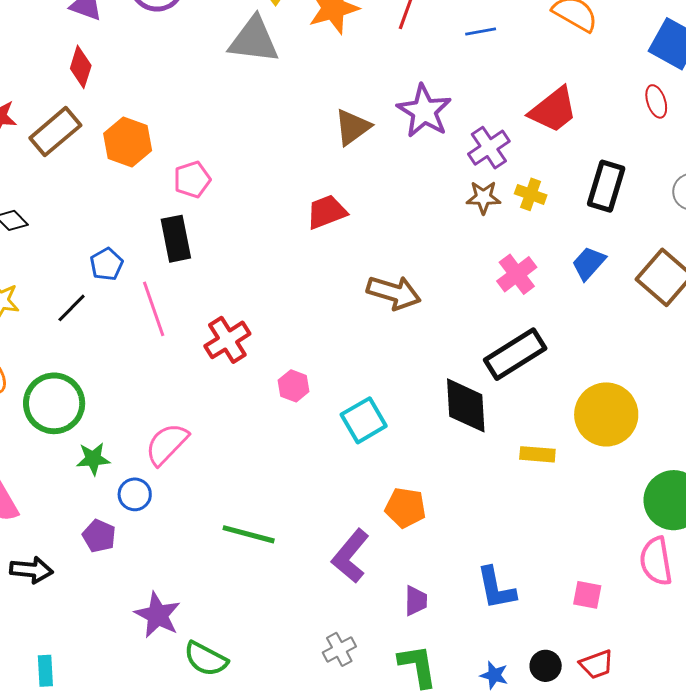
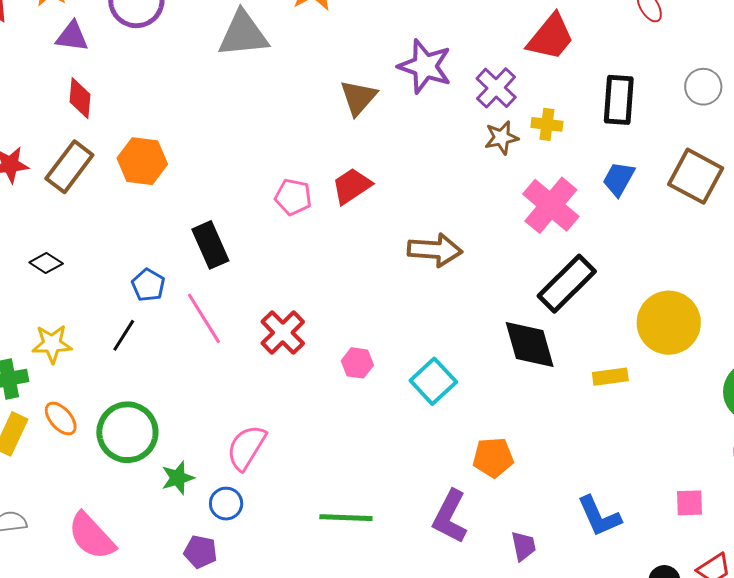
pink pentagon: (192, 180) -> (293, 197), moved, turned -30
pink cross: (517, 274) -> (551, 205), size x1.4

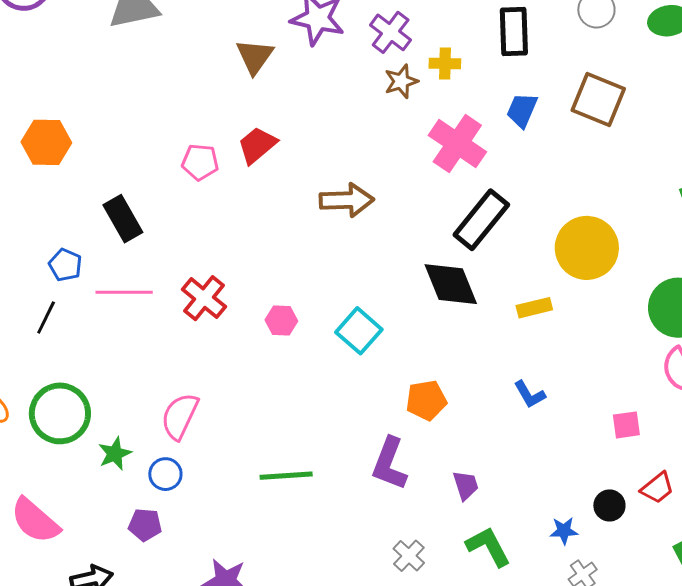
pink line: (204, 318) -> (124, 292), turned -52
blue L-shape: (599, 516) -> (530, 394), moved, size x0.7

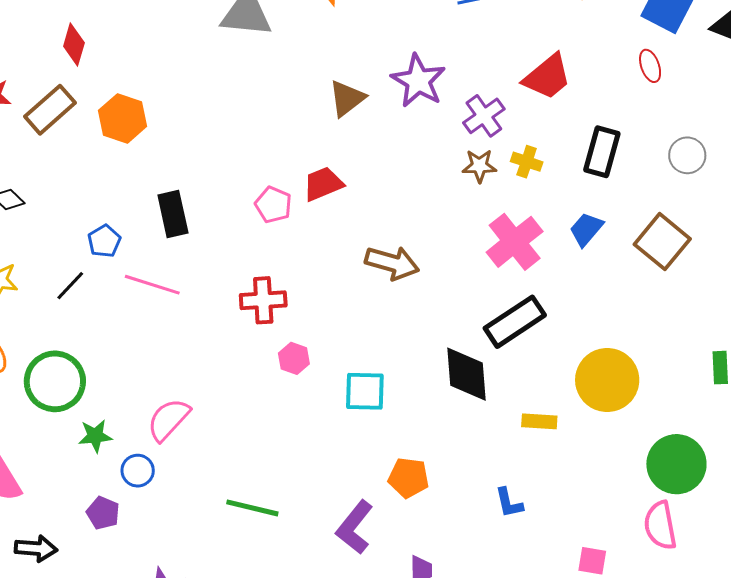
pink pentagon: (200, 162) -> (273, 205), moved
red cross: (204, 298) -> (263, 300), moved, turned 30
cyan square: (359, 331) -> (365, 391), turned 33

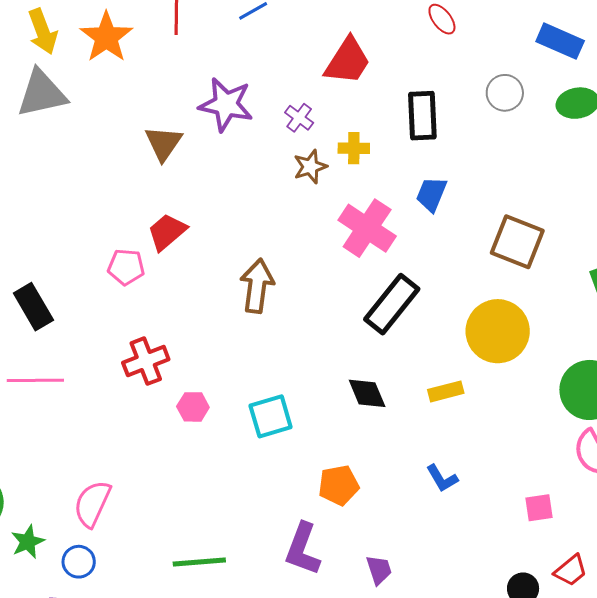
purple cross: (484, 116) -> (299, 118), size x0.7
brown square: (662, 242) -> (517, 242), moved
brown arrow: (392, 263) -> (257, 286), turned -80
black diamond: (466, 374) -> (367, 393), moved, size x0.7

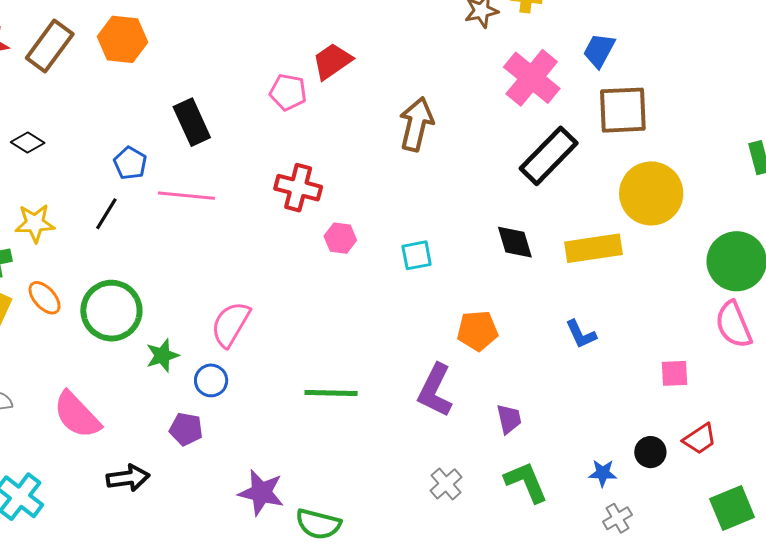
brown square: (517, 242) -> (623, 110), moved, turned -30
red cross: (146, 361) -> (298, 188), turned 30
yellow rectangle: (446, 391) -> (593, 248), size x1.6
cyan square: (271, 416) -> (417, 255), size x0.7

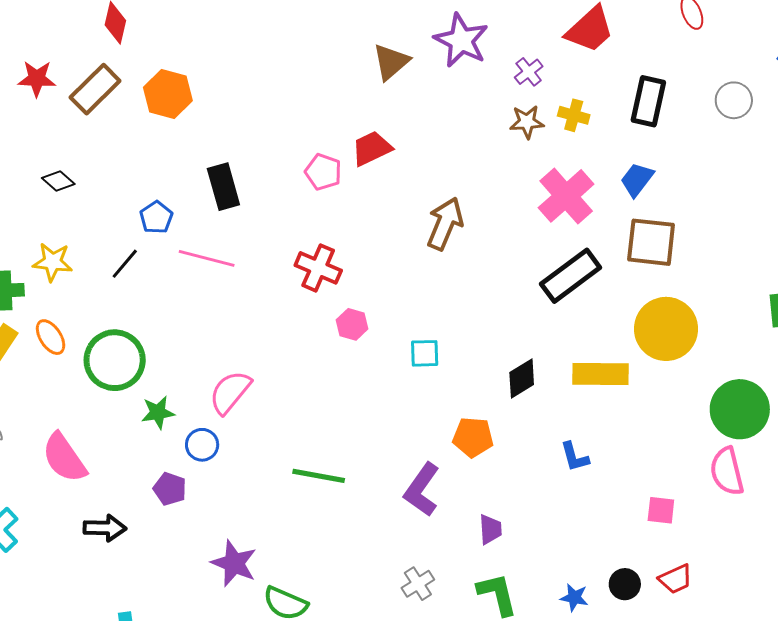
black diamond: (515, 242) -> (522, 379), moved, turned 66

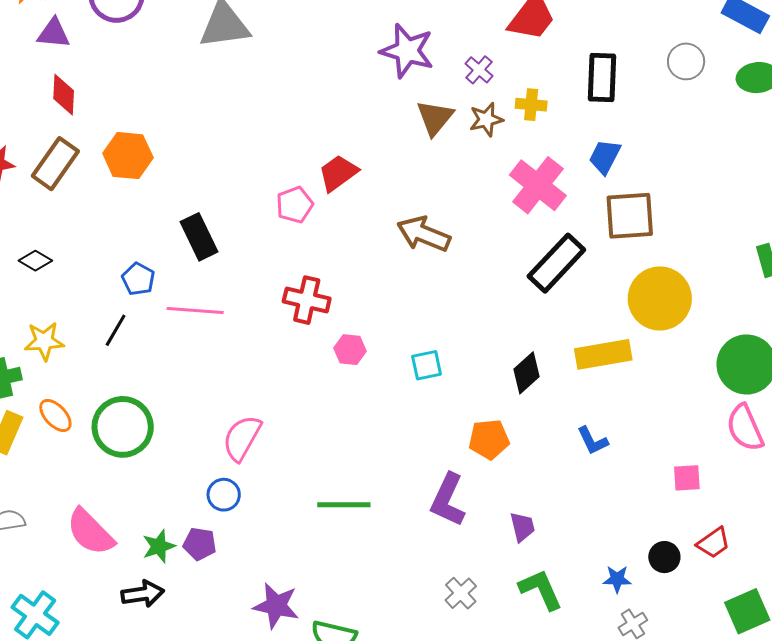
brown triangle: (391, 62) -> (435, 118), moved
pink pentagon: (323, 172) -> (295, 205), turned -30
brown arrow: (445, 224) -> (424, 234), turned -80
green star: (158, 412) -> (159, 546), moved

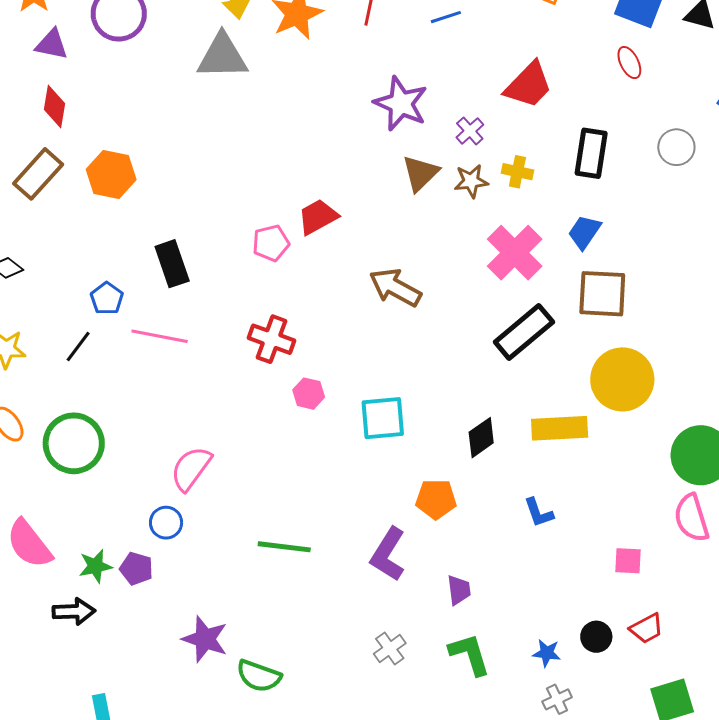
cyan square: (427, 365) -> (383, 418), size x1.5

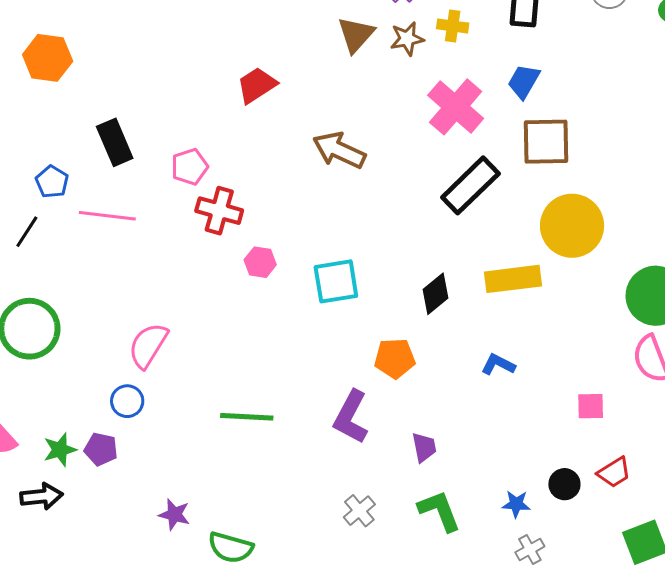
pink pentagon: (271, 243) -> (190, 167), moved
blue L-shape: (539, 513) -> (498, 365), turned 140
purple star: (205, 639) -> (174, 514), size x0.7

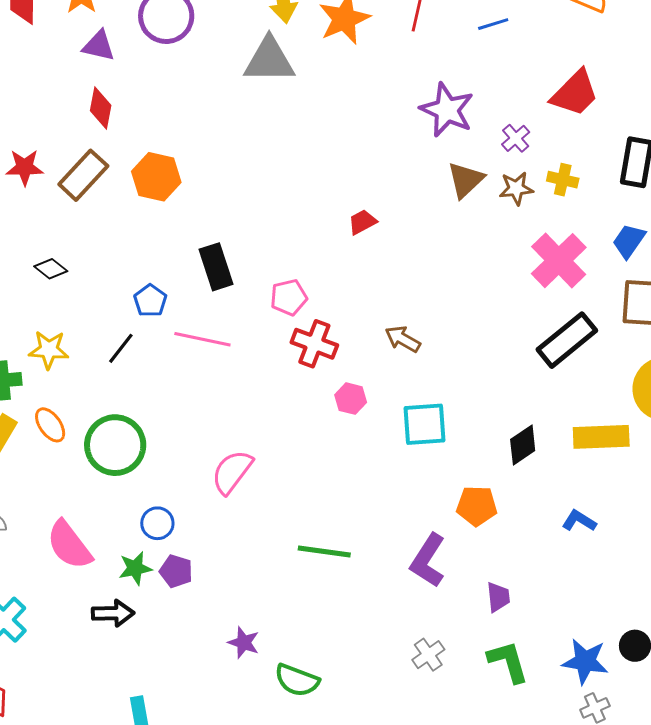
red trapezoid: (257, 85) -> (362, 222), size x0.7
brown arrow: (339, 150) -> (403, 339), moved, size x0.7
blue circle: (127, 401) -> (157, 523), moved
blue star: (516, 504) -> (585, 661), size x1.6

